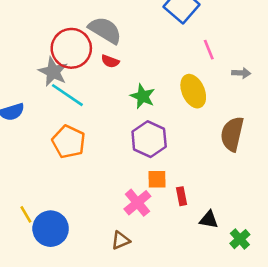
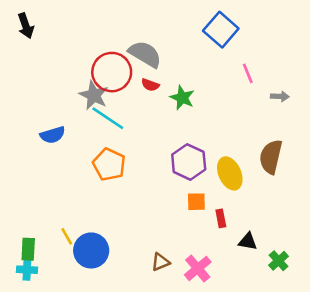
yellow ellipse: (193, 91) -> (230, 173), moved
green star: (143, 96) -> (182, 98), moved
pink cross: (137, 203) -> (198, 268), moved

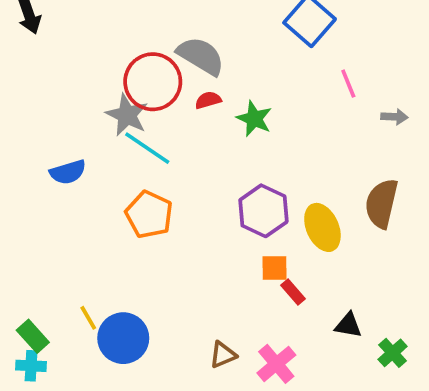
red semicircle: (150, 85) -> (208, 100), turned 144
red rectangle: (221, 218) -> (293, 292), moved, turned -30
green rectangle: (28, 249) -> (33, 336), turned -45

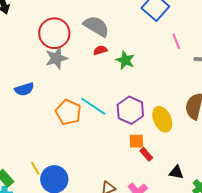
red circle: (153, 82) -> (54, 33), moved
gray star: (127, 115) -> (56, 58), turned 30
cyan line: (147, 148) -> (93, 106), moved

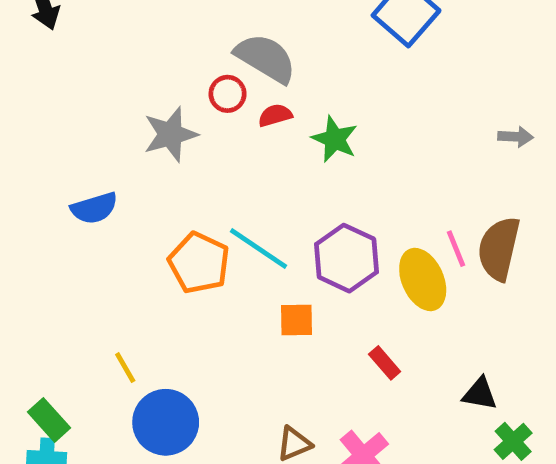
red circle: (54, 33) -> (228, 94), moved, size x0.5
pink line: (176, 41) -> (456, 249), moved
orange square: (136, 141) -> (297, 320), moved
yellow line: (35, 168) -> (125, 368), moved
black triangle: (176, 172) -> (480, 394), moved

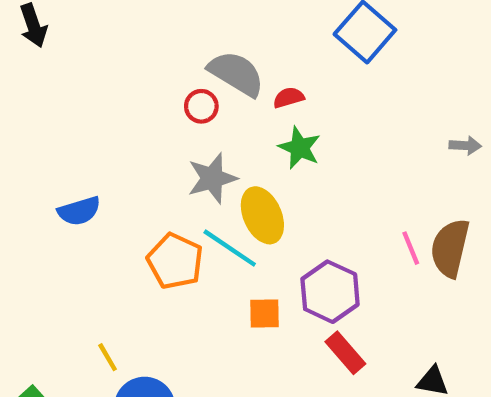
red semicircle: (275, 115) -> (289, 98), moved
gray star: (170, 134) -> (212, 178), moved
purple hexagon: (347, 258) -> (330, 292), moved
yellow ellipse: (423, 280) -> (262, 215), moved
red rectangle: (385, 363) -> (345, 353), size x1.4

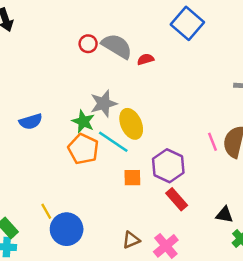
red circle: (201, 106) -> (88, 44), moved
green star: (299, 148) -> (83, 121), moved
yellow line: (108, 357) -> (46, 211), moved

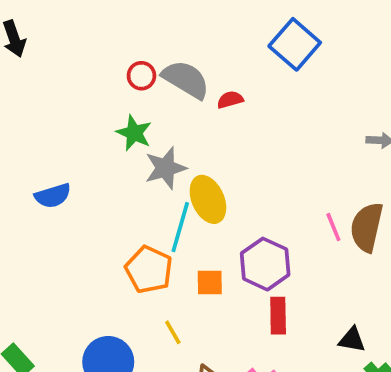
green star: (83, 121) -> (134, 133), moved
cyan line: (113, 142) -> (180, 227), turned 72
orange pentagon: (83, 149) -> (149, 270), moved
red rectangle: (177, 199) -> (278, 316), turned 40
yellow line: (46, 211) -> (173, 332), moved

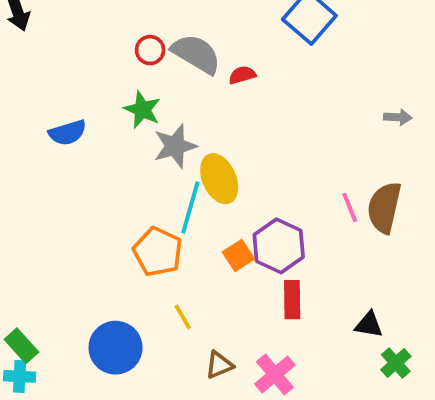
blue semicircle: (53, 196) -> (68, 133), moved
orange square: (210, 282) -> (238, 255), moved, turned -32

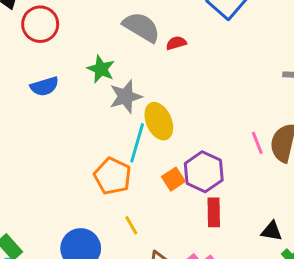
red circle: (150, 50) -> (40, 24), moved, size x1.6

